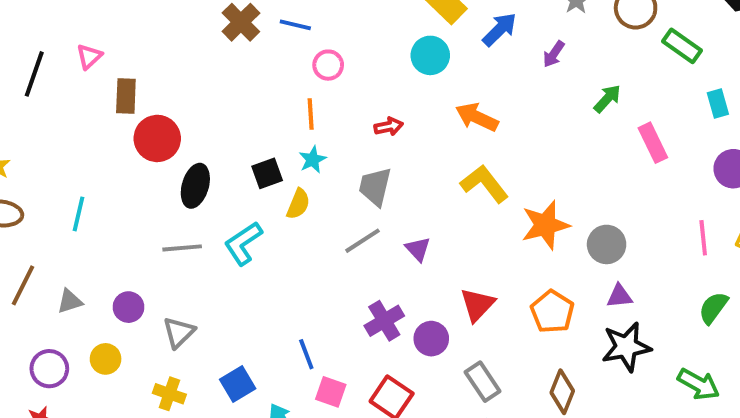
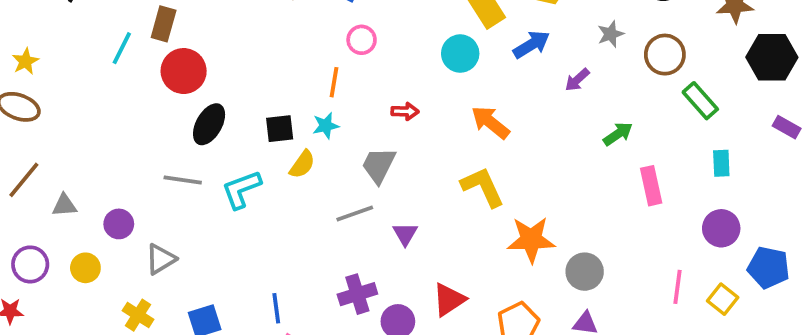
cyan line: (78, 214) -> (122, 48), moved

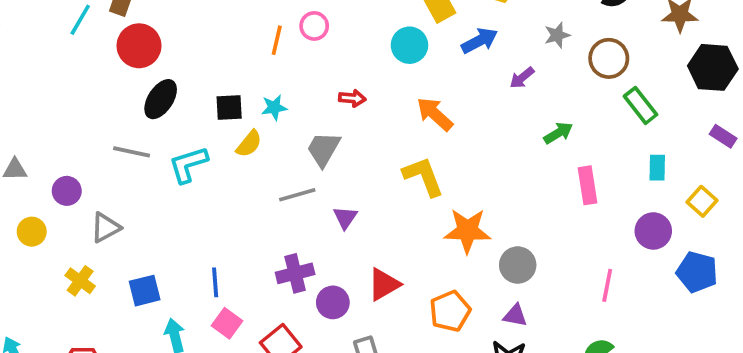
orange line: (334, 82) -> (277, 40), moved
yellow square: (723, 299) -> (702, 201), moved

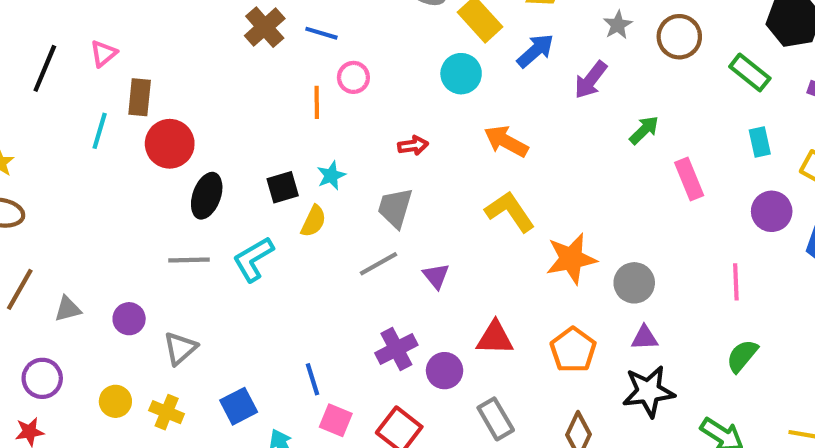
purple arrow: (522, 78) -> (591, 80), size x1.4
green rectangle: (641, 105) -> (750, 72), moved
yellow circle: (32, 232) -> (115, 401), moved
red triangle: (384, 284) -> (495, 338), turned 45

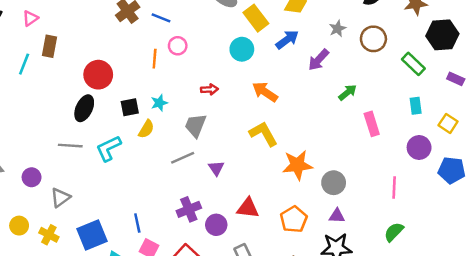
red circle: (170, 144) -> (98, 75), moved
blue square: (239, 406) -> (92, 235), size x1.4

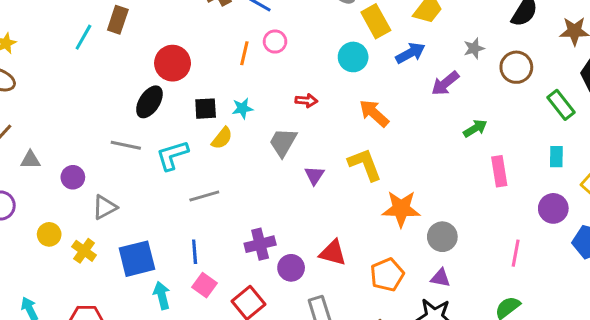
gray line: (183, 158) -> (204, 196), moved
purple triangle: (216, 168) -> (314, 175), moved

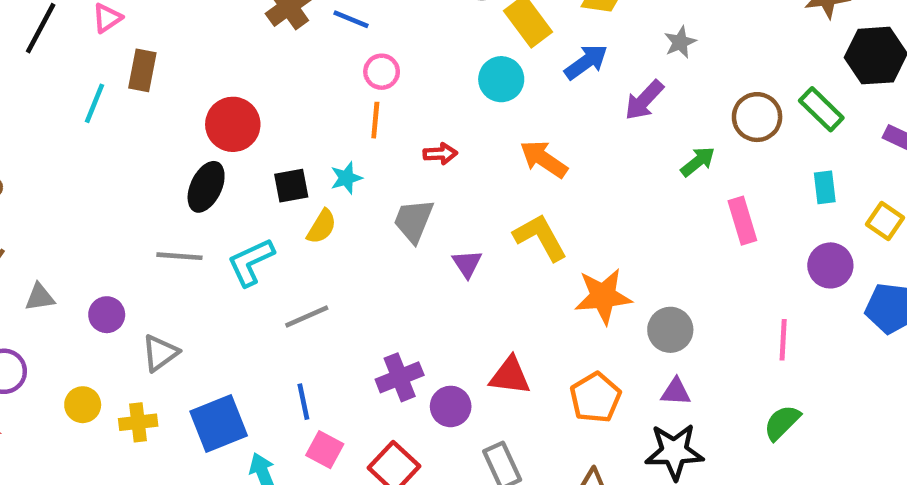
orange line: (244, 53) -> (375, 120), moved
brown circle: (516, 67) -> (757, 117), moved
yellow cross: (84, 251) -> (138, 422), turned -35

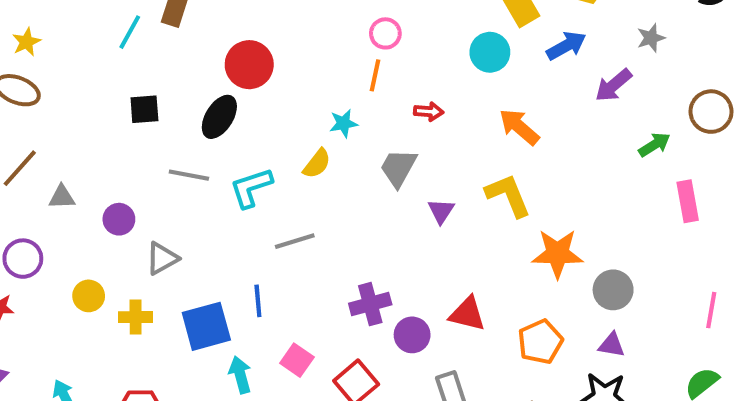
black square: (291, 186) -> (144, 109), moved
blue line: (303, 402) -> (258, 301), moved

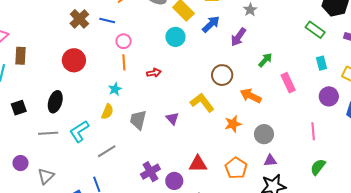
red circle: (249, 65) -> (74, 60), moved
brown circle: (711, 112) -> (222, 75), moved
orange arrow: (519, 127) -> (251, 96), moved
gray trapezoid: (398, 168) -> (138, 120), moved
orange star: (557, 254) -> (233, 124), size x0.7

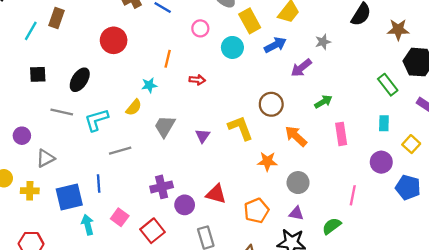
pink circle: (124, 41) -> (200, 28), moved
green semicircle: (318, 167) -> (332, 226), moved

